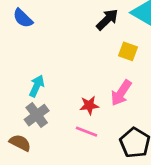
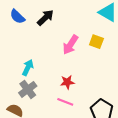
black arrow: (107, 20) -> (45, 18), moved
pink arrow: (121, 93) -> (70, 45), moved

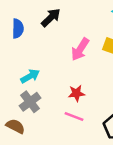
blue semicircle: (17, 17) -> (18, 29), moved, turned -133
cyan arrow: (28, 68) -> (30, 76), turned 35

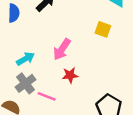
pink arrow: (80, 49) -> (62, 49), moved
pink line: (74, 116) -> (47, 96), moved

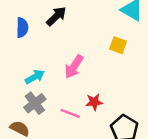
red star: (70, 75) -> (94, 102), moved
pink line: (47, 96) -> (70, 113), moved

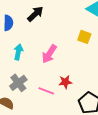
cyan arrow: (35, 77) -> (18, 52), moved, turned -49

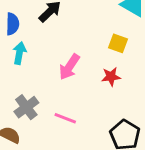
cyan arrow: (18, 52) -> (19, 53), moved
red star: (65, 82) -> (111, 77), moved

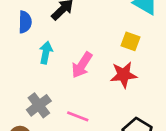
cyan arrow: (19, 53) -> (46, 53), moved
red star: (111, 77) -> (124, 75), size x1.4

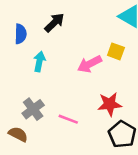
pink arrow: (82, 65) -> (90, 64), moved, turned 30
red star: (124, 75) -> (110, 104), moved

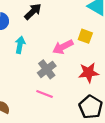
red star: (110, 104) -> (89, 73), moved
gray cross: (33, 109) -> (47, 69), moved

